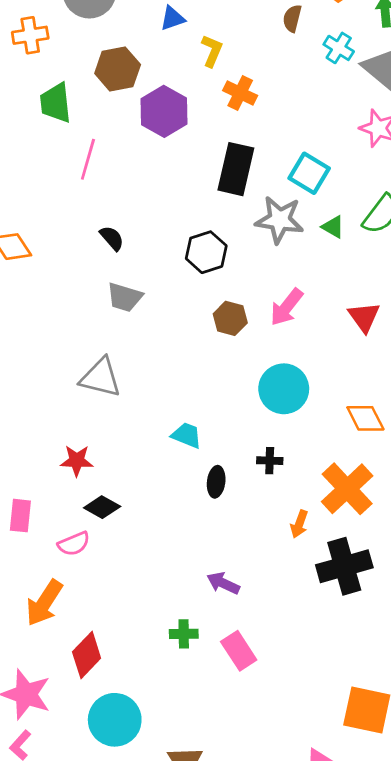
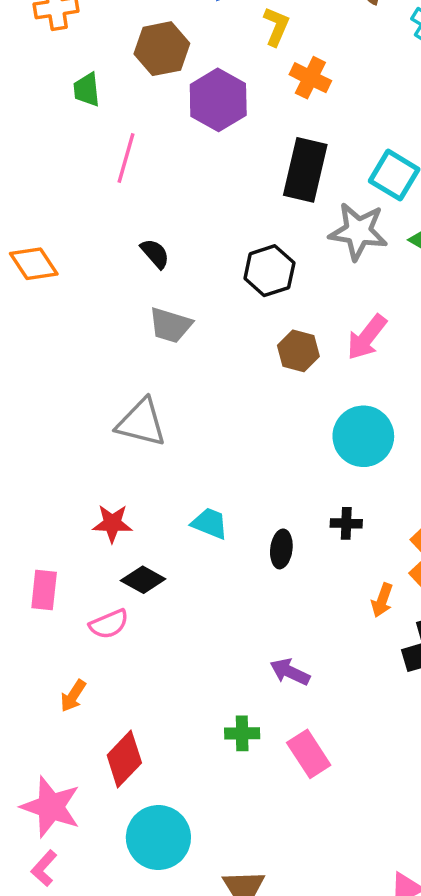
green trapezoid: (56, 103) -> (87, 90), size x0.7
cyan trapezoid: (187, 435) -> (210, 523), moved
orange arrow: (44, 603) -> (73, 696), size x0.6

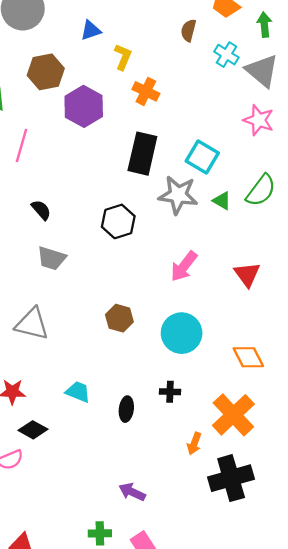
brown hexagon: (298, 351) -> (119, 318), moved

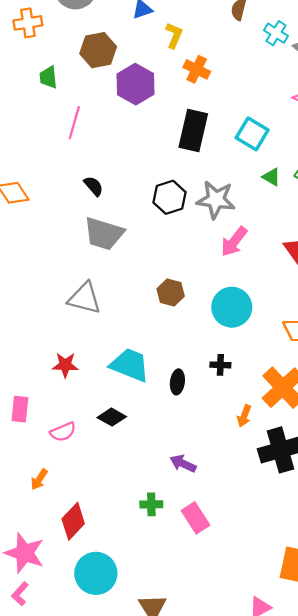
gray star: (178, 195) -> (216, 200), moved
gray trapezoid: (52, 258) -> (104, 234), size x1.4
cyan trapezoid: (78, 392) -> (130, 365), size x1.6
black diamond: (33, 430) -> (112, 417), moved

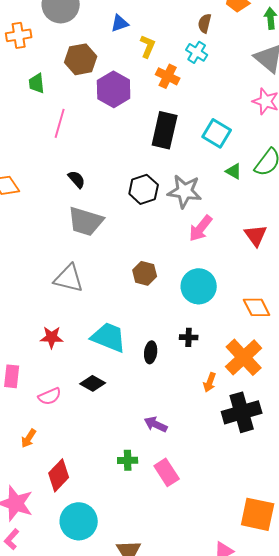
cyan cross: (276, 33) -> (197, 52), moved

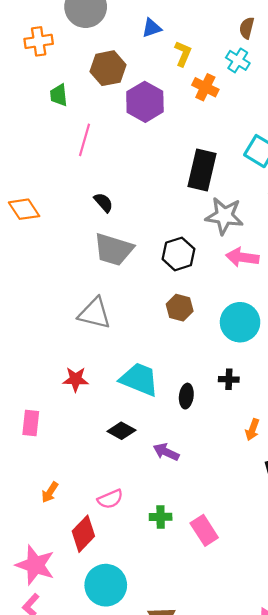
black rectangle: (165, 130) -> (202, 170), moved
black hexagon: (144, 189) -> (178, 254), moved
pink arrow: (201, 228) -> (242, 257), turned 60
pink semicircle: (50, 396) -> (110, 499), moved
purple arrow: (156, 424) -> (166, 452), moved

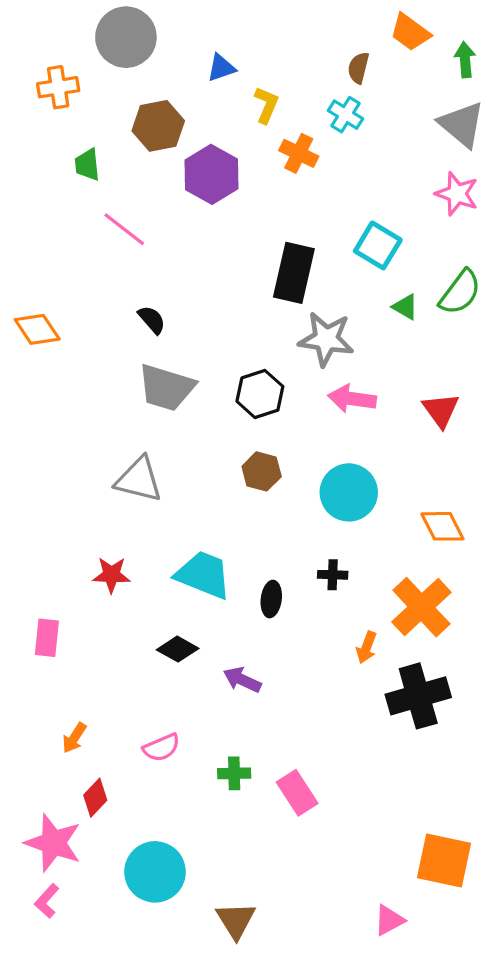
pink line: (84, 140) -> (124, 229), turned -68
red diamond: (83, 534) -> (95, 798), moved, size x0.7

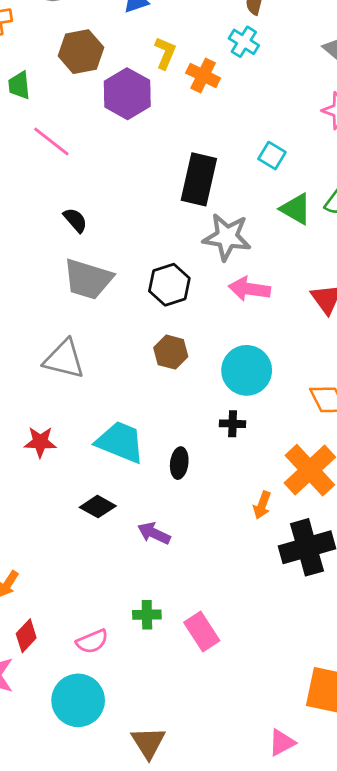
yellow L-shape: (266, 105) -> (165, 53), moved
cyan square: (378, 245) -> (272, 156), size x0.7
green triangle: (405, 307) -> (296, 209), size x1.4
black cross: (333, 575) -> (233, 424), moved
pink semicircle: (161, 748) -> (92, 641), moved

